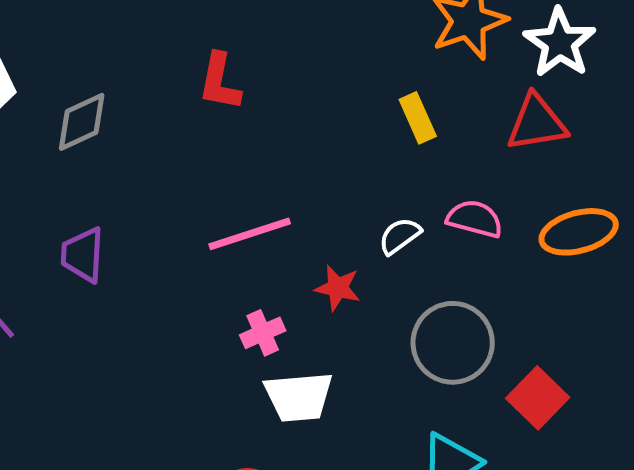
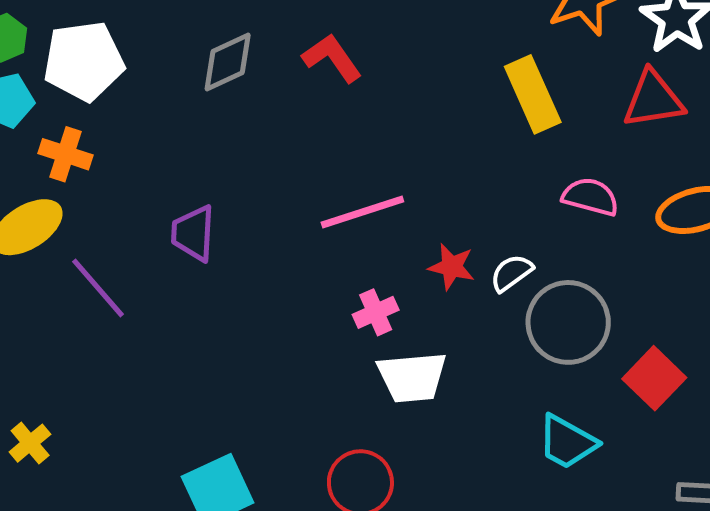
red L-shape: (220, 82) -> (332, 58), turned 134
yellow rectangle: (418, 118) -> (533, 94), size x1.5
gray diamond: (82, 122) -> (228, 62), moved
white semicircle: (400, 236) -> (511, 273), moved

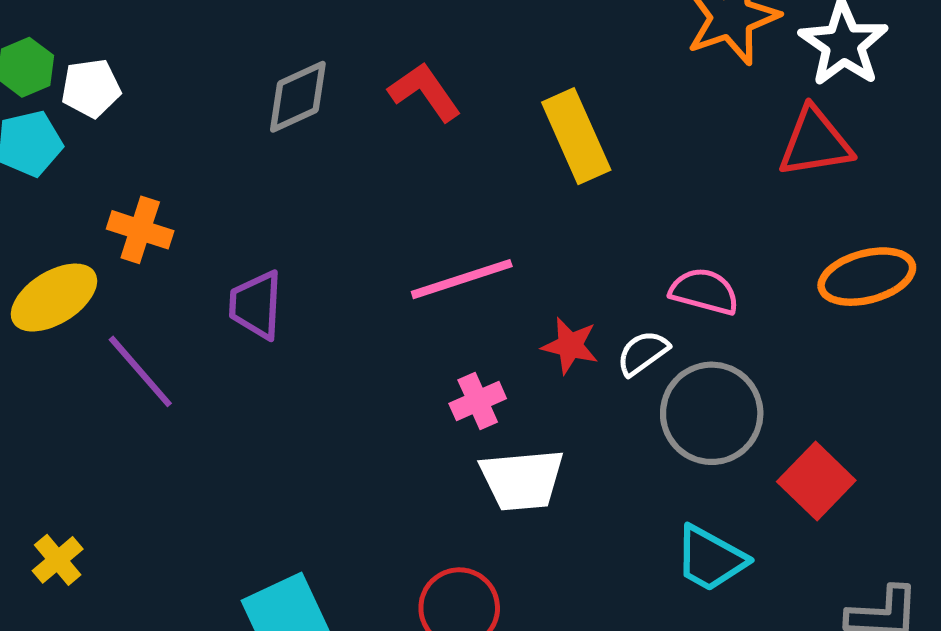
white pentagon: (84, 61) -> (91, 88), moved, size x0.6
yellow rectangle: (533, 94) -> (576, 136), moved
orange cross: (66, 154) -> (140, 230), moved
pink semicircle: (590, 197) -> (704, 291), moved

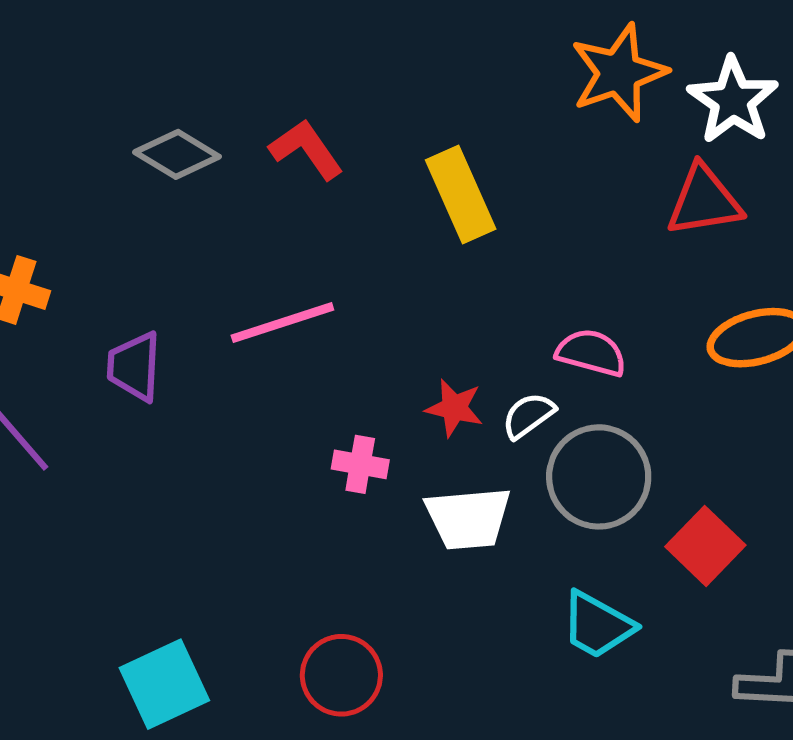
gray diamond: (298, 97) -> (177, 154), turned 56
pink line: (462, 279) -> (282, 323), moved
pink cross: (478, 401) -> (360, 464), turned 34
white trapezoid: (522, 480) -> (468, 518), moved

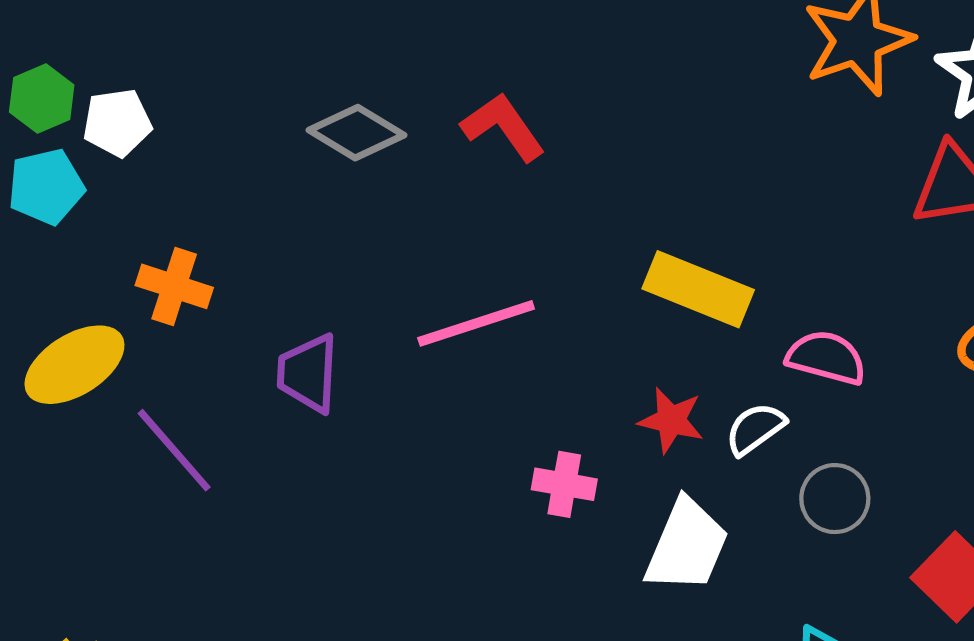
yellow rectangle: (461, 195) -> (698, 289), moved, turned -44
gray circle: (599, 477) -> (835, 499), size x0.6
white trapezoid: (468, 518) -> (687, 546), turned -62

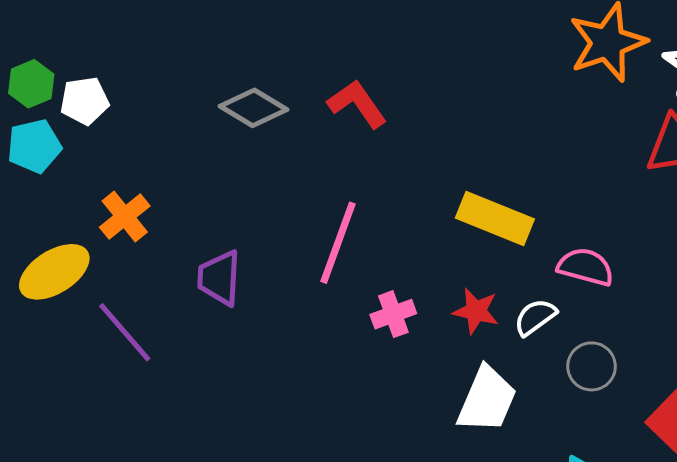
orange cross: (174, 286) -> (125, 217), turned 33
pink line: (476, 323) -> (338, 243), turned -52
pink cross: (564, 484) -> (393, 314), moved, turned -30

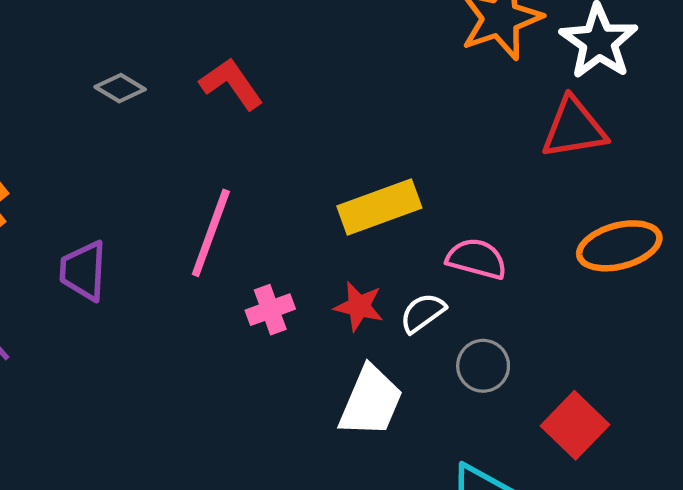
gray diamond: (254, 108) -> (120, 88), size x0.7
yellow rectangle: (495, 219) -> (379, 207), turned -42

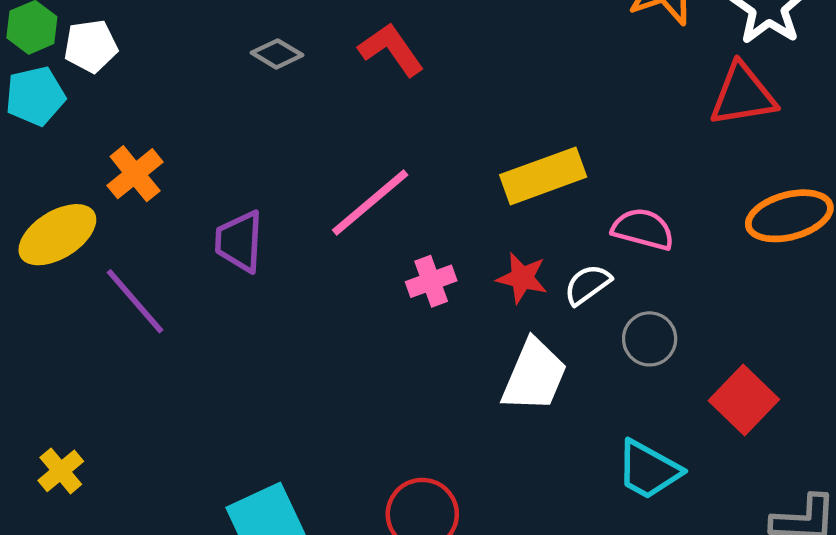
pink line: (211, 233) -> (370, 203), turned 30

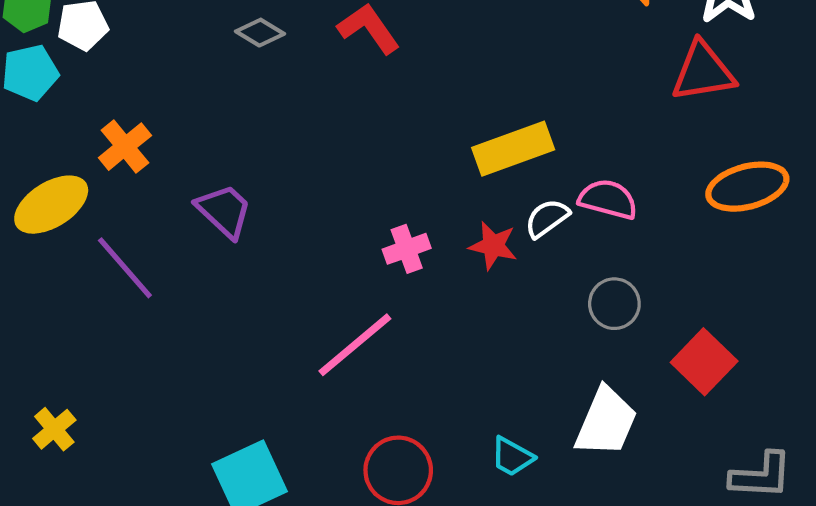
pink line: (370, 203) -> (355, 345), moved
purple trapezoid: (239, 241) -> (224, 211), turned 130
white semicircle: (587, 285) -> (547, 218), moved
white trapezoid: (534, 376) -> (606, 422), moved
cyan trapezoid: (648, 470) -> (512, 457), moved, size x0.7

